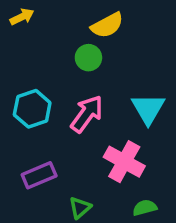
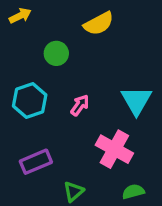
green circle: (88, 58) -> (56, 53), moved
pink arrow: (87, 114) -> (80, 105), size x0.6

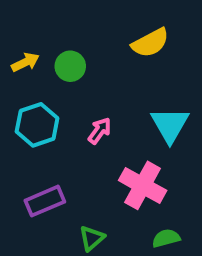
yellow arrow: (20, 16) -> (25, 62), moved
yellow semicircle: (99, 24) -> (150, 43), moved

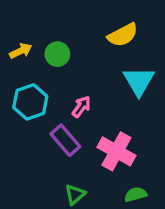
cyan triangle: (170, 125) -> (139, 81), moved
purple rectangle: (45, 201) -> (65, 140), moved, turned 72

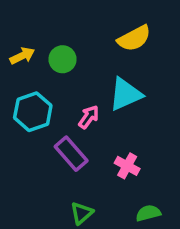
cyan triangle: (139, 81) -> (125, 94), moved, turned 36
pink cross: (116, 151) -> (127, 166), size x0.6

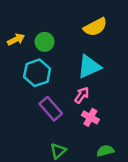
cyan hexagon: (33, 112) -> (37, 73), moved
pink arrow: (89, 117) -> (82, 95), moved

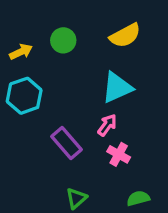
green circle: (45, 42) -> (63, 40), moved
cyan hexagon: (37, 73) -> (24, 96), moved

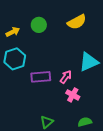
cyan triangle: (117, 88) -> (89, 62), moved
purple rectangle: (67, 143) -> (41, 77), moved, turned -54

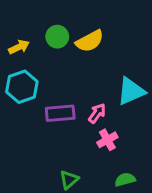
yellow semicircle: (77, 22) -> (90, 41), moved
pink cross: (73, 95) -> (107, 140), turned 32

